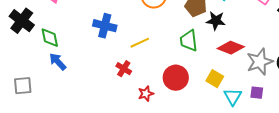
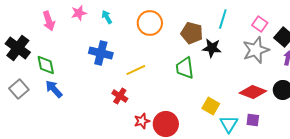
red diamond: (231, 48) -> (253, 92), moved
gray star: (260, 62) -> (256, 50), moved
red circle: (176, 78) -> (166, 124), moved
gray square: (23, 86) -> (19, 89), moved, turned -36

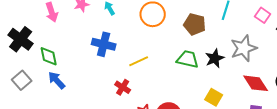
black star: (212, 48) -> (215, 58), moved, turned -30
gray star: (256, 50) -> (244, 48), moved
green trapezoid: (185, 68) -> (188, 59), turned 110
red diamond: (253, 92) -> (256, 83), turned 36

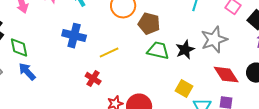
brown pentagon: (195, 24) -> (149, 24), moved

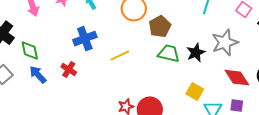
brown pentagon: (149, 24) -> (160, 27), turned 30
blue cross: (74, 36) -> (85, 39), turned -35
red cross: (93, 79) -> (69, 70), moved

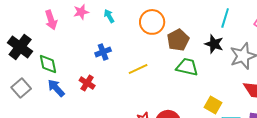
blue cross: (85, 39) -> (103, 52), size x0.7
black star: (196, 53) -> (214, 44), moved, turned -30

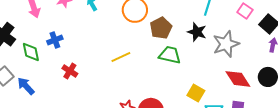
blue cross: (103, 52) -> (55, 40), moved
blue arrow: (56, 88) -> (26, 86), moved

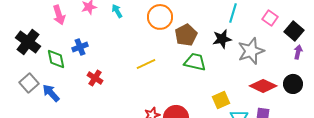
black star: (197, 32) -> (222, 39), turned -30
red diamond: (238, 79) -> (263, 86), turned -32
yellow square: (196, 93) -> (221, 100), turned 36

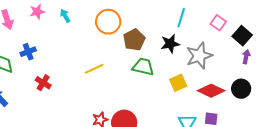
yellow square: (221, 100) -> (178, 83), moved

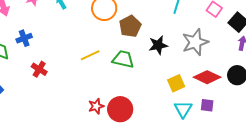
black star: (170, 44) -> (158, 45), moved
green trapezoid: (143, 67) -> (123, 59), moved
yellow square: (178, 83) -> (176, 83), moved

